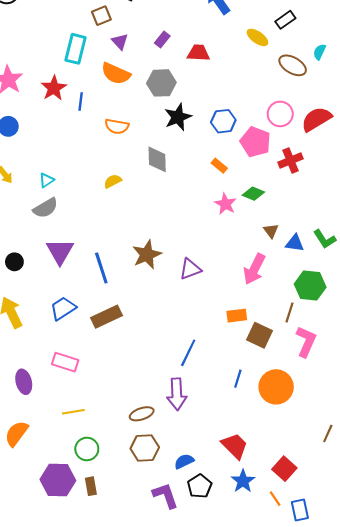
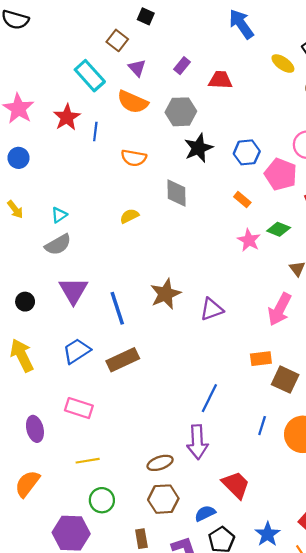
brown square: (101, 16) -> (117, 40), turned -30
cyan rectangle: (75, 49) -> (90, 76), turned -56
red trapezoid: (235, 446) -> (236, 485), moved
brown rectangle: (91, 486) -> (141, 539), moved

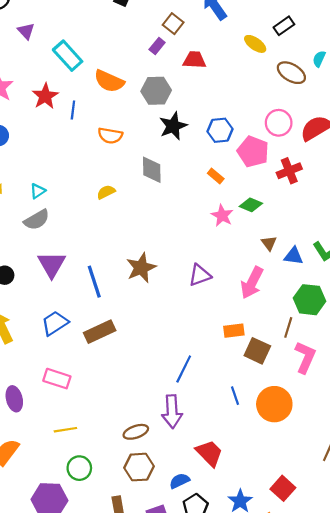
brown square: (117, 40) -> (173, 24), moved
purple triangle: (137, 68) -> (26, 31), moved
purple triangle: (212, 309) -> (200, 275), moved
blue line: (262, 426) -> (235, 396), turned -36

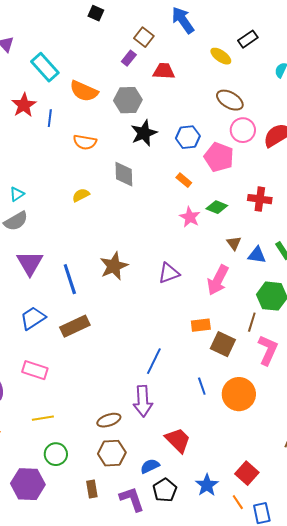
brown ellipse: (291, 73) -> (230, 100), moved
red cross: (289, 171) -> (260, 199), moved, turned 30

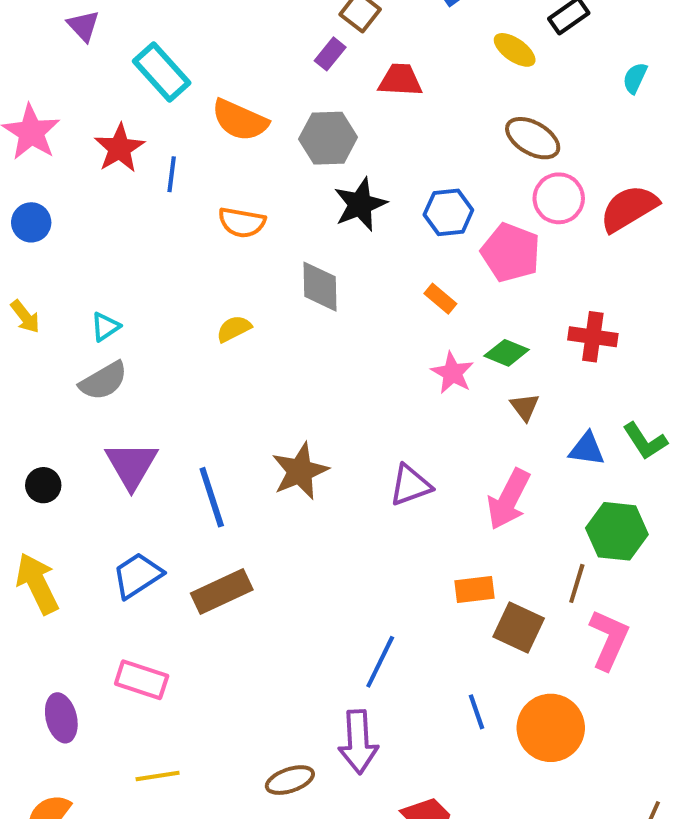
brown triangle: (234, 243) -> (525, 407), moved

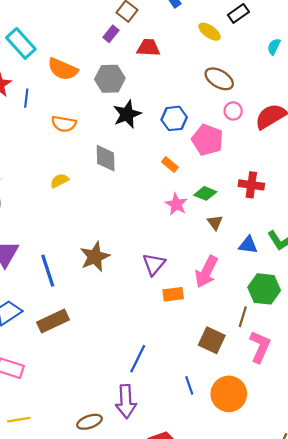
pink circle: (559, 198) -> (233, 111), size x0.7
purple triangle: (410, 485) -> (154, 264), turned -30
orange rectangle: (474, 589) -> (173, 294), moved

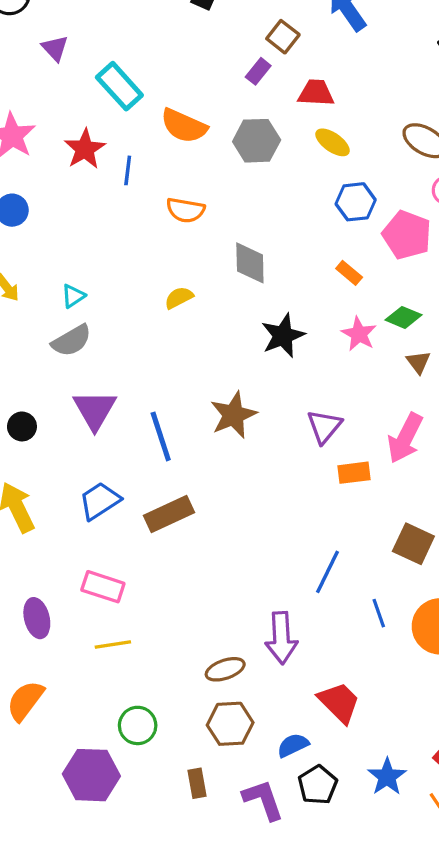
yellow ellipse: (210, 32) -> (333, 142), moved
black star: (127, 114) -> (283, 336), moved
blue line: (138, 359) -> (328, 572), moved
yellow line: (19, 420) -> (113, 645), moved

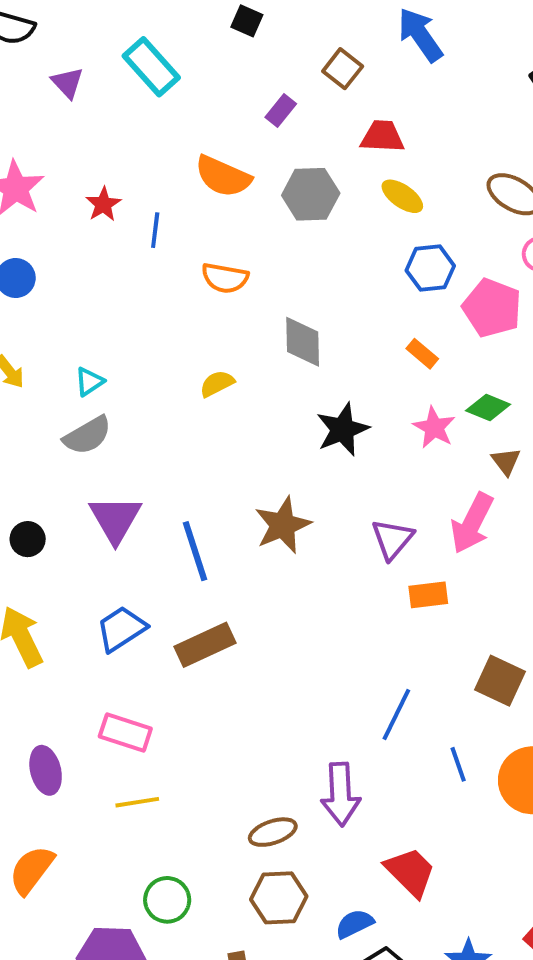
purple rectangle: (258, 71) -> (281, 111), moved
cyan rectangle: (119, 86) -> (151, 67), moved
red star: (85, 149) -> (103, 204), size x0.7
pink arrow: (405, 438) -> (472, 523), moved

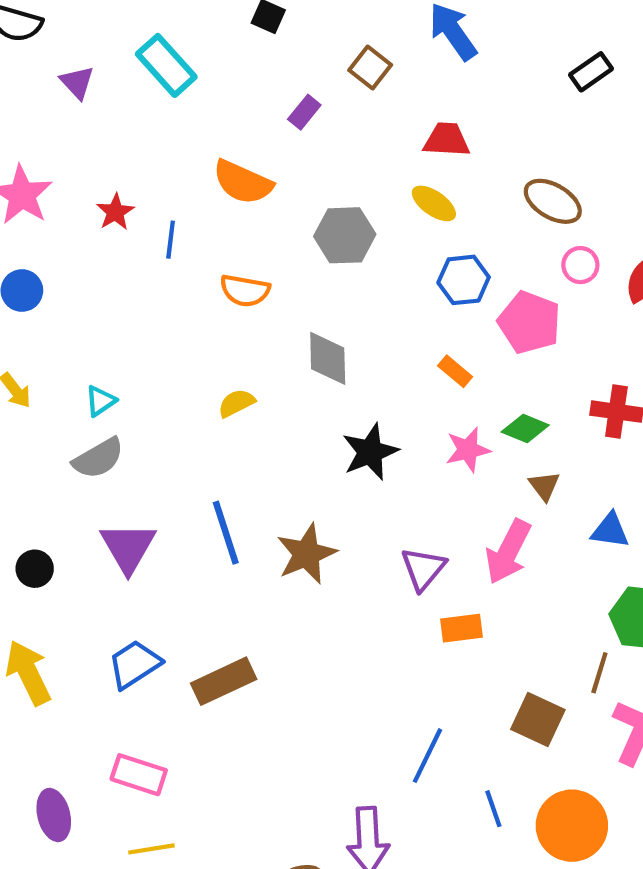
red trapezoid: (382, 136) -> (447, 140), moved
gray hexagon: (311, 194) -> (345, 235), moved
pink star: (434, 427) -> (468, 450), turned 30
blue line: (195, 551) -> (226, 533), moved

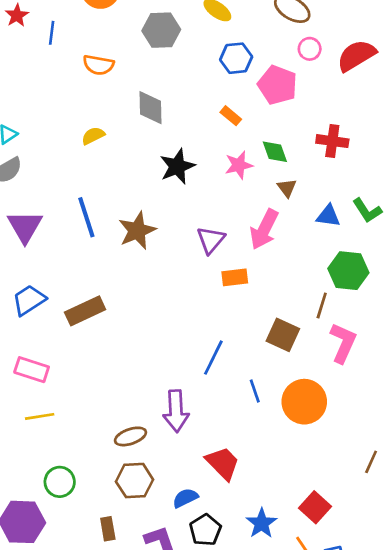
green diamond: (525, 429) -> (275, 152), turned 48

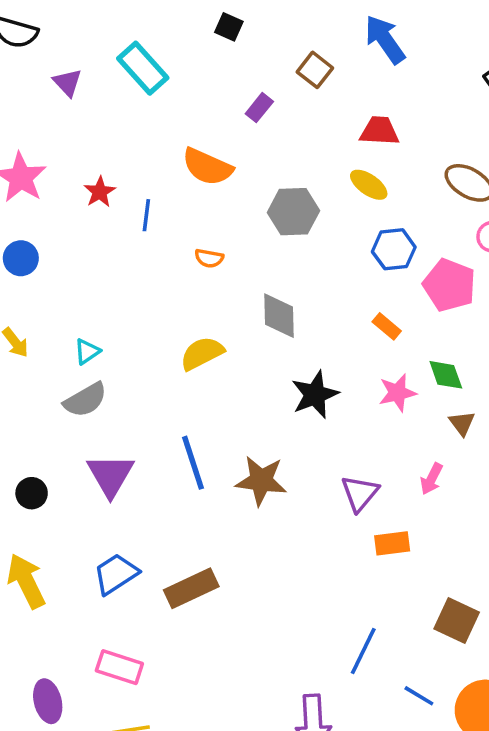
orange semicircle: (98, 65) -> (209, 258), size x0.7
yellow semicircle: (93, 136) -> (202, 353), size x1.4
pink arrow: (264, 229) -> (431, 479), size x0.6
brown star: (137, 231) -> (261, 481), turned 30
blue line: (255, 391) -> (419, 696), turned -40

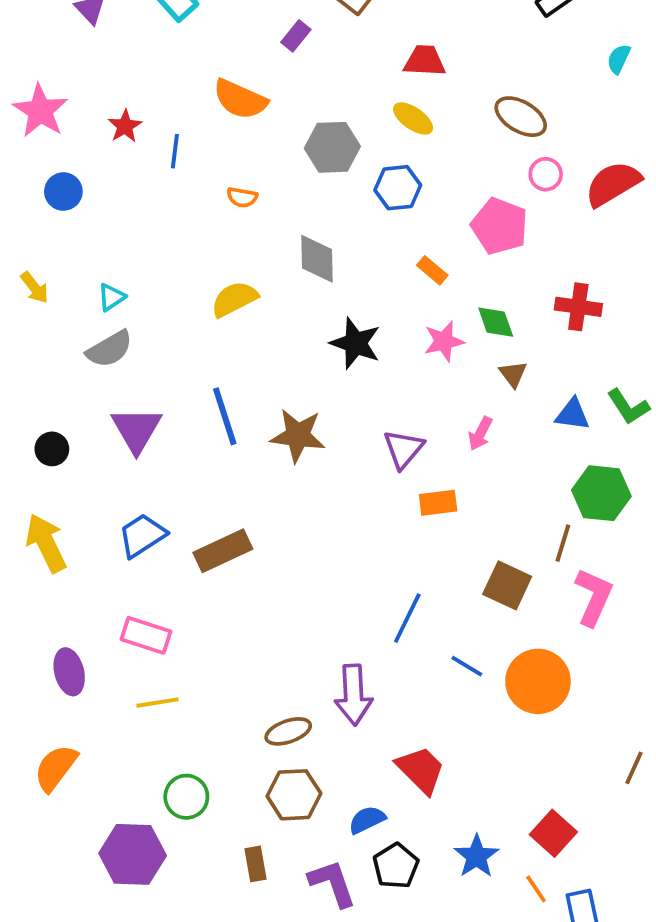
blue hexagon: (394, 249) -> (398, 188), moved
blue circle: (21, 258) -> (63, 191), moved
black star: (315, 395) -> (355, 343), turned -30

